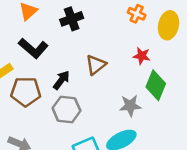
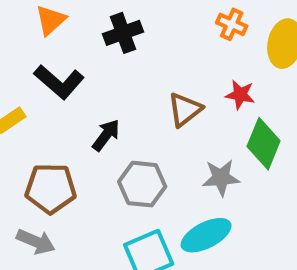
brown triangle: (96, 65) -> (185, 110), moved
brown pentagon: (26, 92) -> (51, 188), moved
gray hexagon: (66, 109) -> (142, 184), moved

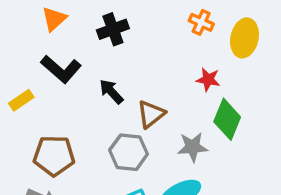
brown triangle: (185, 110) -> (151, 114), moved
black arrow: (106, 135) -> (111, 92), moved, turned -80

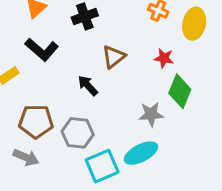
black arrow: (111, 92) -> (88, 85), moved
brown triangle: (151, 114) -> (114, 57), moved
gray hexagon: (129, 152) -> (78, 133), moved

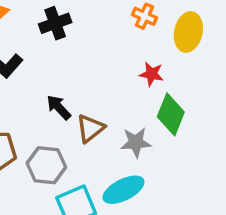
brown triangle: (114, 57) -> (90, 128), moved

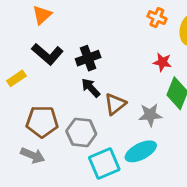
black cross: (55, 23) -> (88, 58), moved

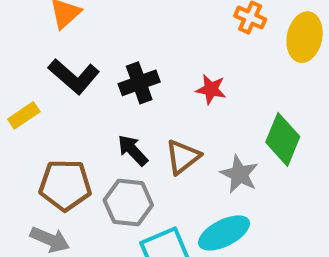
red star: (162, 62) -> (211, 89), moved
black arrow: (91, 88) -> (133, 150), moved
gray star: (150, 115) -> (239, 174), turned 30

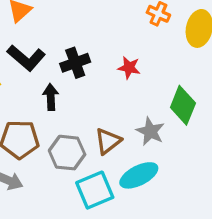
black arrow: (133, 150) -> (51, 97), moved, turned 40
brown triangle: (183, 157) -> (108, 141), moved

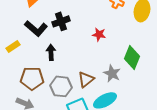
black cross: (75, 63) -> (61, 21), moved

